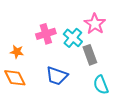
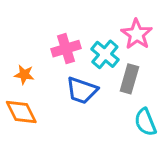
gray rectangle: (90, 55) -> (129, 79), turned 36
blue trapezoid: (57, 76) -> (82, 90), moved

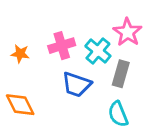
orange star: (24, 75) -> (20, 54), moved
cyan semicircle: (145, 122) -> (118, 114), moved

